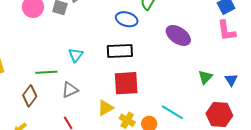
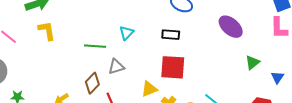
black rectangle: (120, 51) -> (171, 35), size x0.7
green triangle: (205, 77) -> (252, 62), moved
brown diamond: (30, 96) -> (92, 83), moved

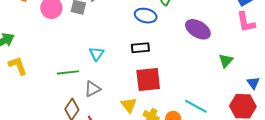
blue triangle: (277, 77) -> (253, 83), moved
yellow triangle: (149, 89) -> (129, 105), turned -36

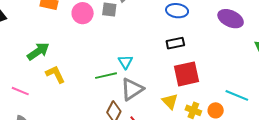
cyan triangle: (97, 54) -> (125, 62), moved
gray triangle: (92, 89) -> (132, 89), size x1.4

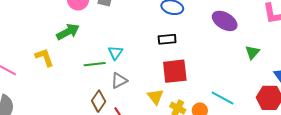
green arrow: (38, 51) -> (68, 32), moved
gray triangle: (132, 89) -> (119, 81), size x0.7

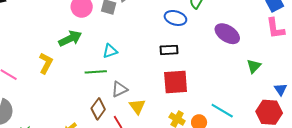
cyan triangle: (115, 53) -> (110, 51), moved, turned 35
yellow L-shape: (44, 57) -> (46, 63), turned 45
yellow triangle: (155, 97) -> (137, 106), moved

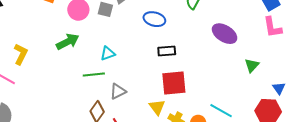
blue ellipse: (175, 18) -> (154, 19), moved
yellow L-shape: (46, 63) -> (21, 54), moved
yellow triangle: (137, 106) -> (157, 107), moved

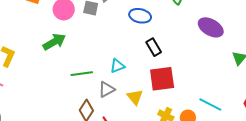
black rectangle: (167, 51) -> (154, 47), turned 66
cyan triangle: (108, 53) -> (117, 66), moved
yellow triangle: (157, 107) -> (135, 97), moved

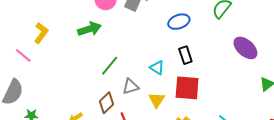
blue ellipse: (140, 16) -> (179, 22), turned -45
cyan triangle: (117, 66) -> (157, 68), moved, turned 42
green line: (82, 74) -> (110, 66), turned -55

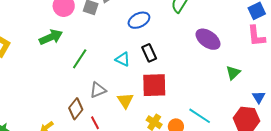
green line: (110, 66) -> (80, 59), moved
cyan triangle: (157, 68) -> (123, 59), moved

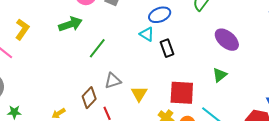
cyan triangle: (123, 59) -> (147, 34), moved
green triangle: (233, 73) -> (220, 75), moved
red square: (154, 85) -> (182, 93), moved

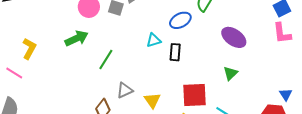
blue ellipse: (160, 15) -> (180, 20), moved
cyan triangle: (147, 34) -> (154, 40), turned -42
black rectangle: (167, 48) -> (175, 52), turned 30

